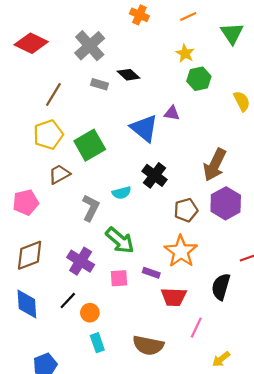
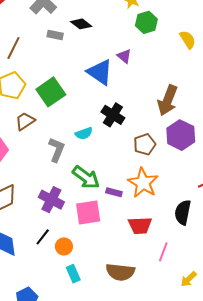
purple triangle: (172, 113) -> (124, 56), turned 35
purple rectangle: (151, 273) -> (114, 192), moved
pink square: (119, 278) -> (88, 212), size x1.5

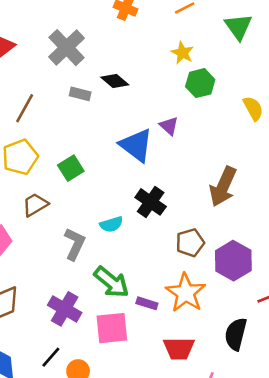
green square: (51, 92) -> (71, 168), size x0.7
purple hexagon: (181, 135) -> (233, 261), moved

